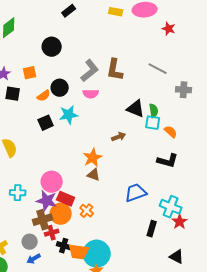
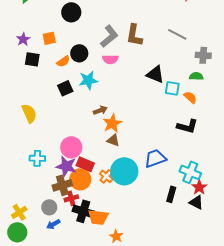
green semicircle: (154, 111) -> (196, 76), moved, turned -80
brown arrow: (119, 137) -> (100, 110), moved
black cross: (64, 246) -> (83, 211), size x1.5
cyan circle: (97, 254) -> (124, 171), moved
black triangle: (177, 257) -> (196, 202), moved

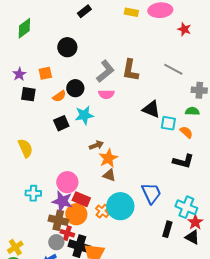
blue trapezoid: (155, 158) -> (151, 193), turned 85
brown cross: (62, 185) -> (58, 220), turned 30
red cross: (71, 198) -> (67, 233), turned 32
gray circle: (49, 207) -> (56, 242), moved

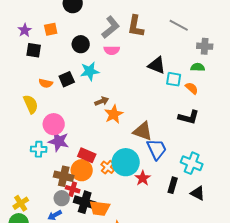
orange semicircle: (59, 96) -> (46, 83), moved, turned 48
brown triangle: (109, 175) -> (143, 131), moved, size x1.5
pink circle: (67, 182) -> (54, 124), moved
purple star: (62, 201) -> (59, 141), moved
red star: (195, 222) -> (143, 178), moved

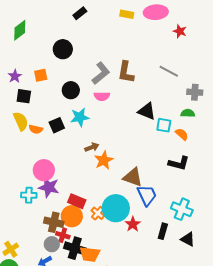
yellow semicircle: (31, 104) -> (21, 121), moved

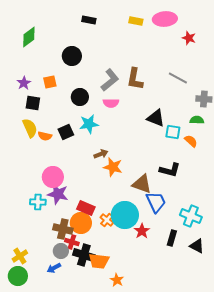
black rectangle: (80, 13) -> (89, 20), turned 48
orange star: (104, 160) -> (113, 167), turned -30
black L-shape: (179, 163) -> (170, 170), moved

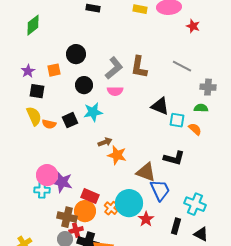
black circle: (72, 56) -> (76, 54), moved
pink circle: (53, 177) -> (47, 175), moved
red cross: (72, 242) -> (76, 230), turned -32

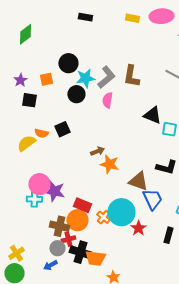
pink semicircle: (115, 91) -> (107, 100), turned 98
cyan star: (93, 112) -> (85, 78), moved
yellow semicircle: (34, 116) -> (26, 143), moved, turned -102

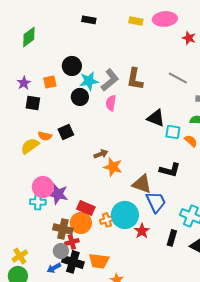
orange cross: (103, 217) -> (107, 220), turned 32
black cross: (80, 252) -> (73, 262), moved

